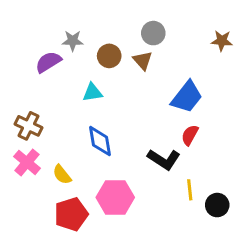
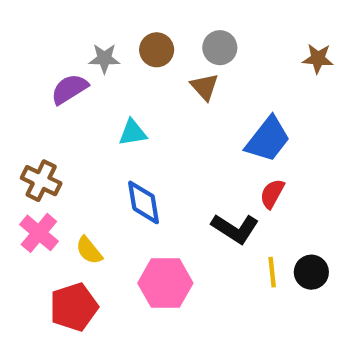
brown circle: (109, 56) -> (157, 50), moved
black circle: (217, 205) -> (311, 272), moved
red pentagon: (71, 214) -> (74, 307), moved

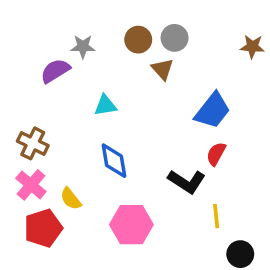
brown circle: (157, 50) -> (138, 40), moved
black circle: (311, 272) -> (240, 254), moved
red pentagon: (74, 307) -> (43, 228), moved

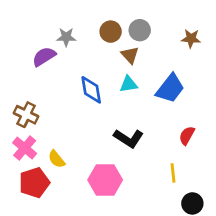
brown star: (252, 47) -> (191, 38), moved
cyan triangle: (105, 105) -> (129, 84), moved
red semicircle: (216, 154) -> (187, 136), moved
blue diamond: (114, 161) -> (91, 90), moved
black L-shape: (187, 181) -> (129, 138), moved

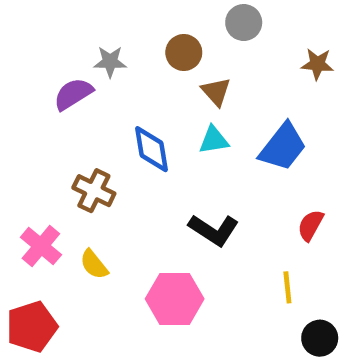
gray circle: (140, 30) -> (244, 23), moved
brown cross: (26, 115) -> (94, 191), moved
red pentagon: (34, 183) -> (32, 327), moved

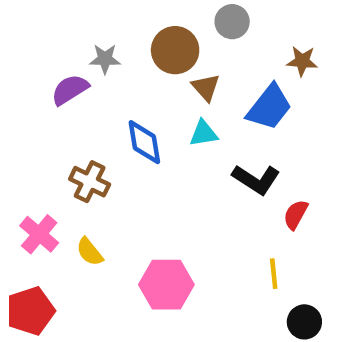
brown circle: (184, 52) -> (175, 50), size x1.4
blue trapezoid: (283, 147) -> (269, 107), moved
black L-shape: (214, 230) -> (256, 179), moved

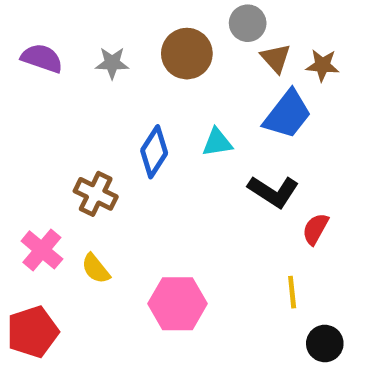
brown triangle: (206, 87) -> (276, 58), moved
purple semicircle: (70, 90) -> (42, 58), moved, turned 51
blue diamond: (144, 142) -> (154, 152), turned 42

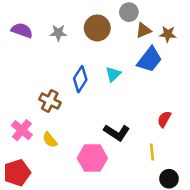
brown triangle: (276, 58) -> (143, 30), turned 49
cyan triangle: (217, 142) -> (113, 74), turned -35
black L-shape: (273, 192) -> (117, 133), moved

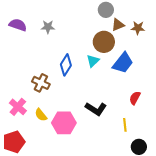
brown circle: (97, 28) -> (104, 42), moved
blue trapezoid: (150, 60) -> (123, 63), moved
pink hexagon: (92, 158) -> (64, 123), moved

